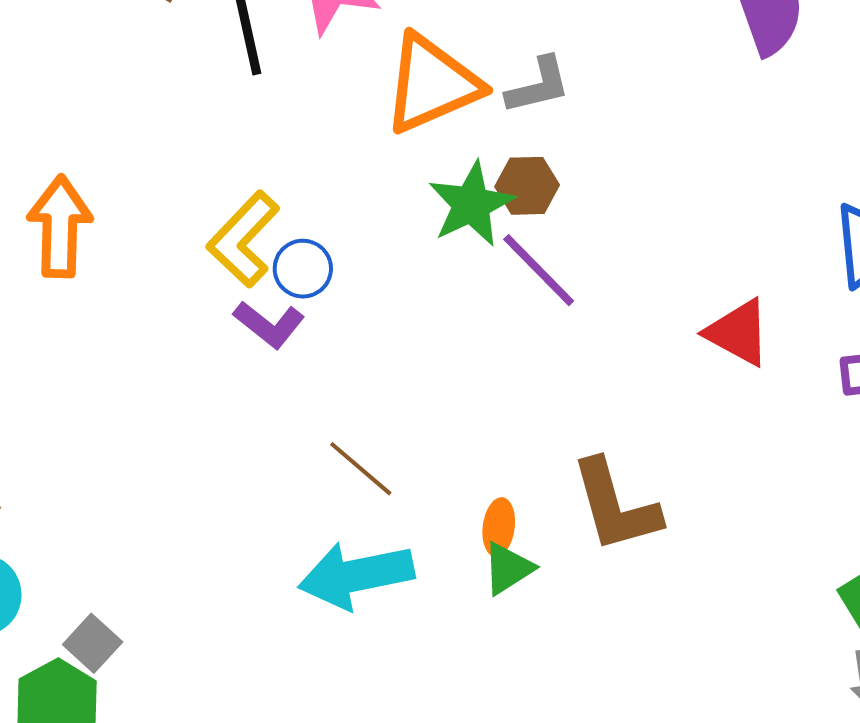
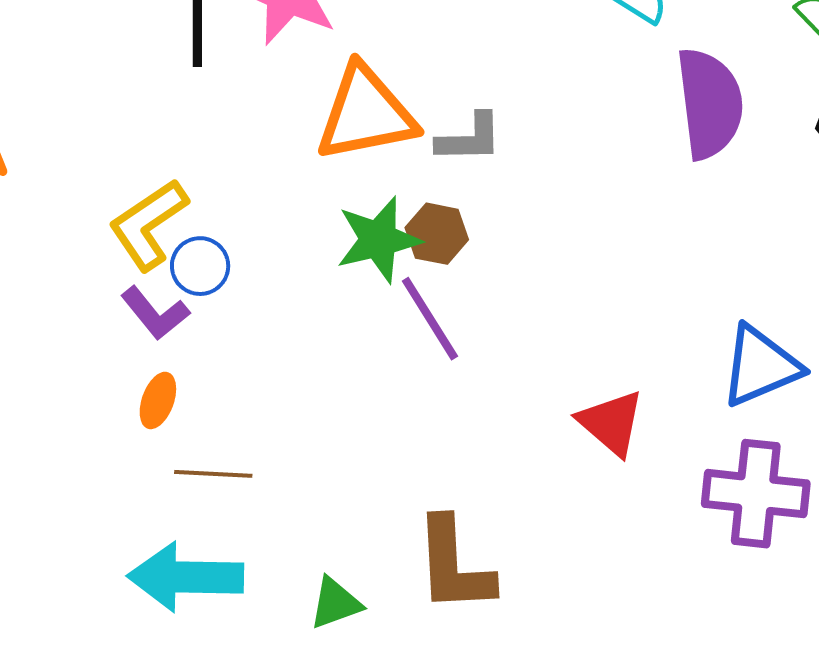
brown line: (361, 469) -> (213, 474), turned -50
orange ellipse: (499, 527) -> (158, 400), moved

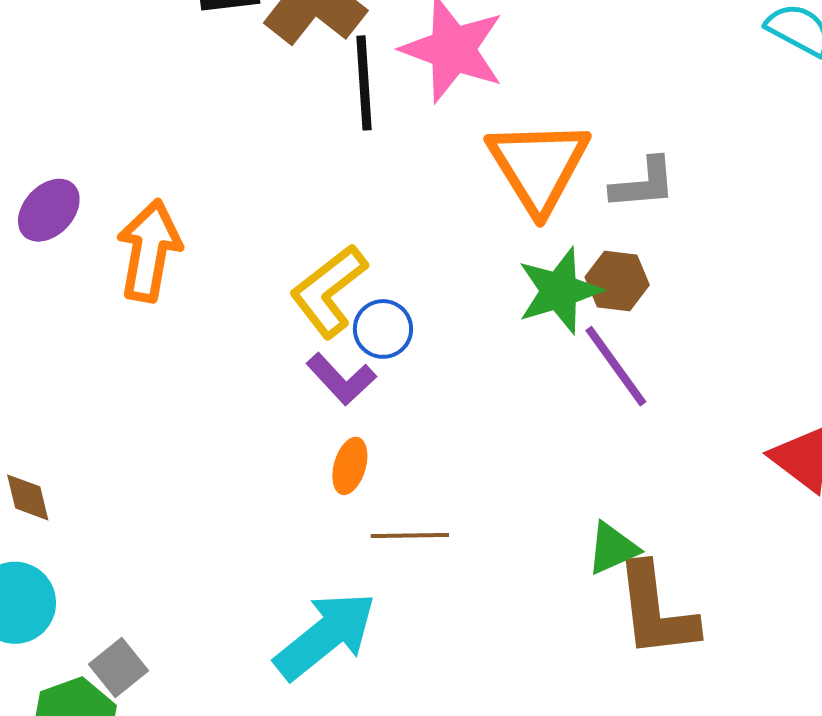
orange triangle: (366, 114) -> (538, 166), turned -47
cyan arrow: (186, 577) -> (325, 636), moved, turned 144
green triangle: (335, 603) -> (613, 548), moved

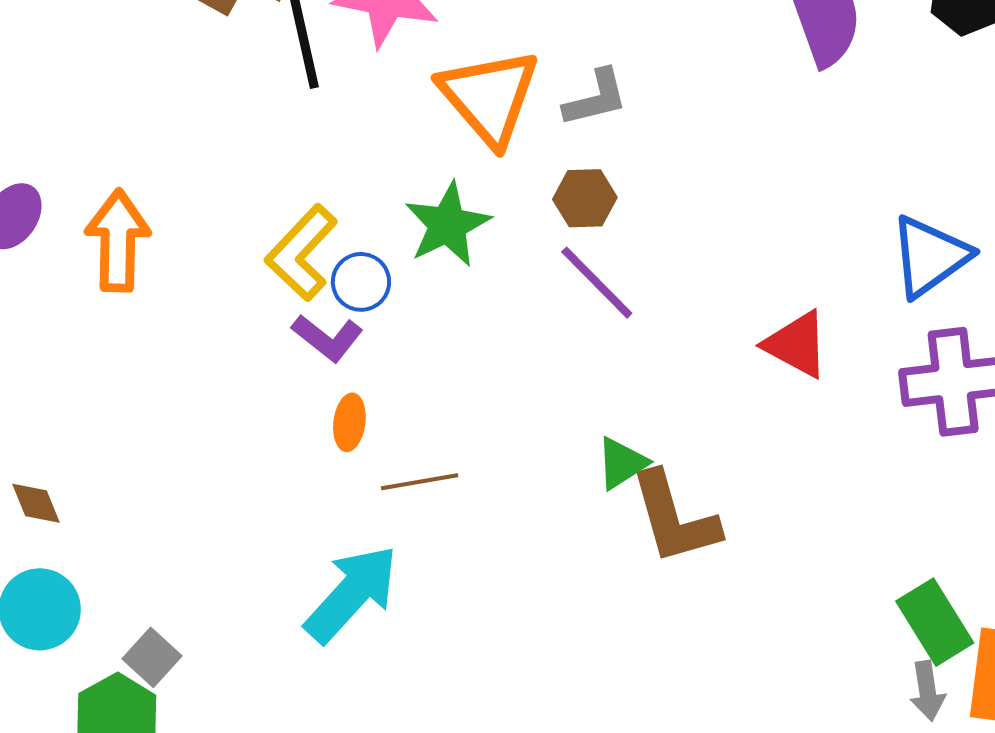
green star: (559, 291) -> (448, 225), moved

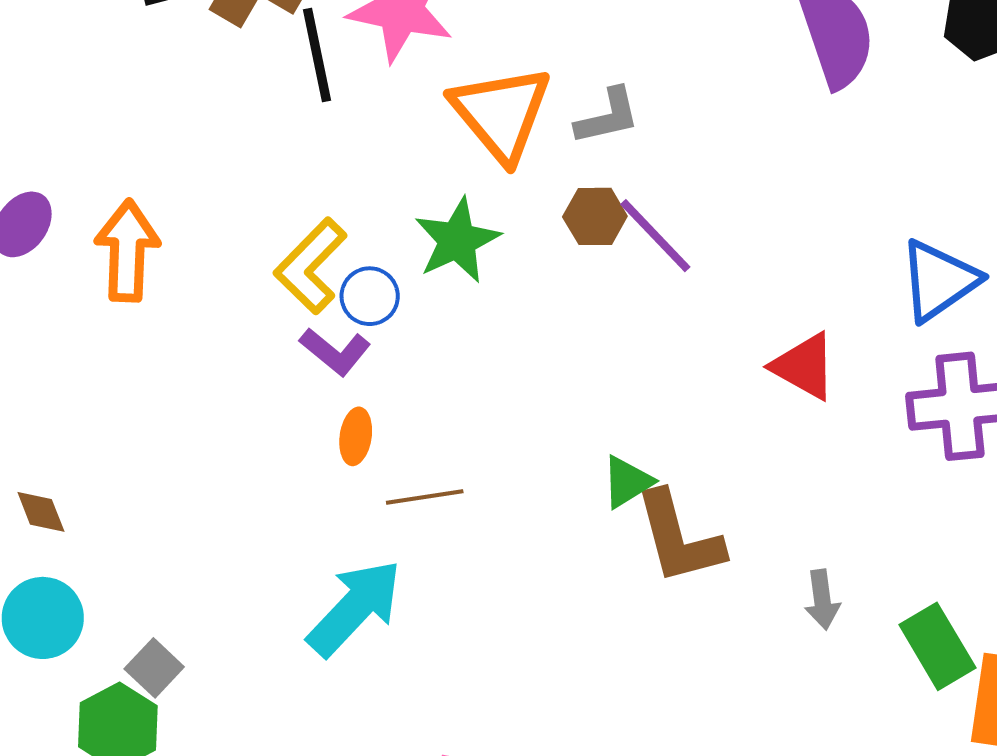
purple line: (597, 283) -> (655, 236), moved
gray arrow: (927, 691) -> (822, 600), moved

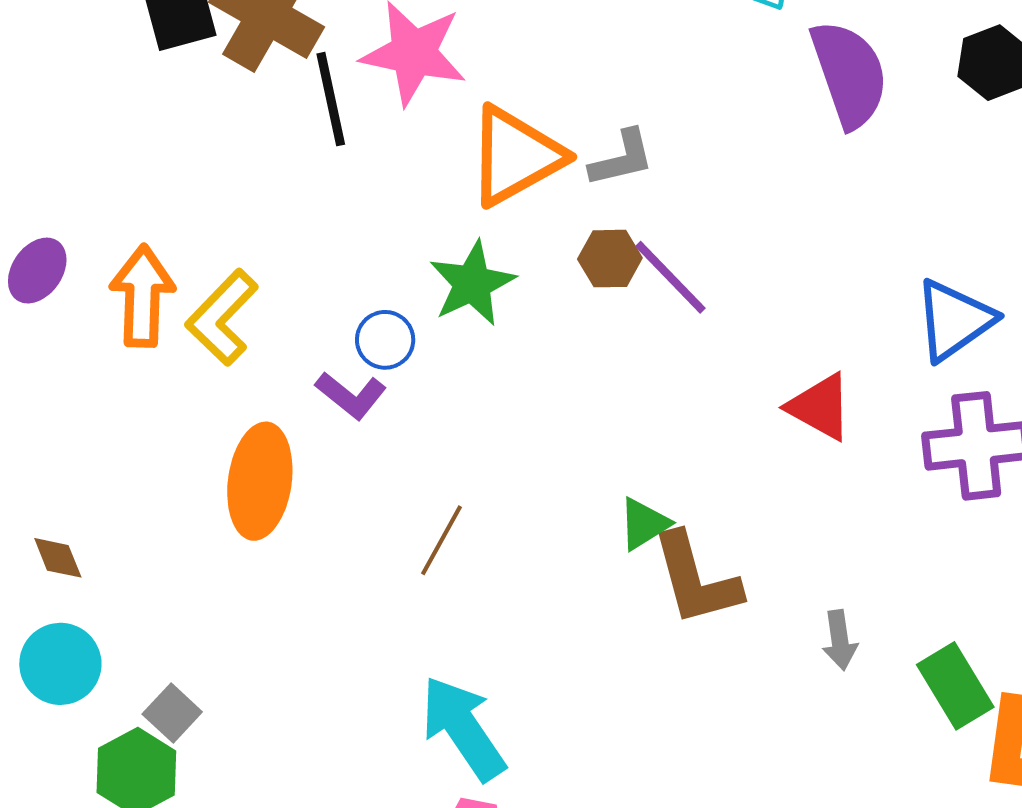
orange triangle: (501, 113) -> (515, 156), turned 41
yellow L-shape: (311, 266) -> (222, 317), moved
orange ellipse: (356, 436) -> (260, 481), moved, size x2.0
brown line: (425, 497) -> (442, 540), turned -52
cyan arrow: (355, 608) -> (463, 728), moved, turned -77

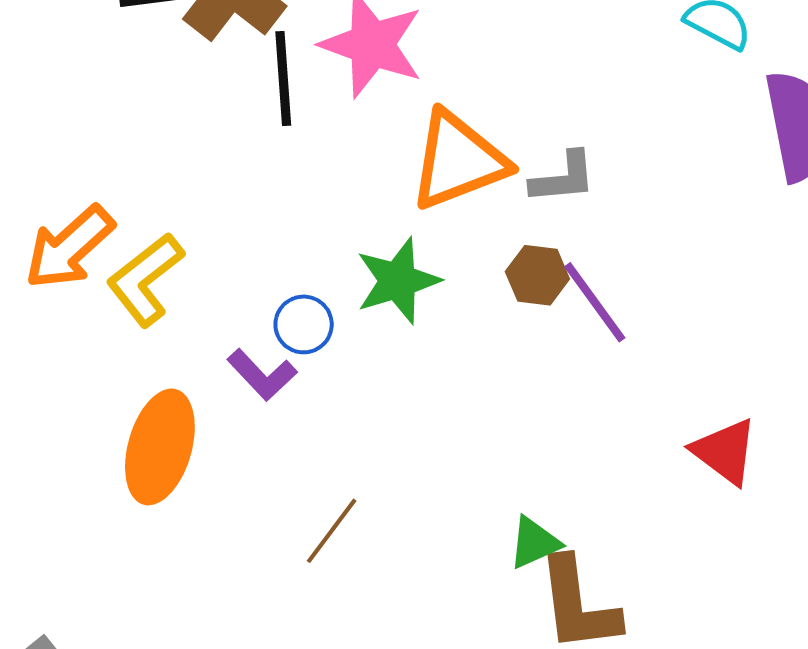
orange arrow: (142, 296) -> (69, 247), turned -142

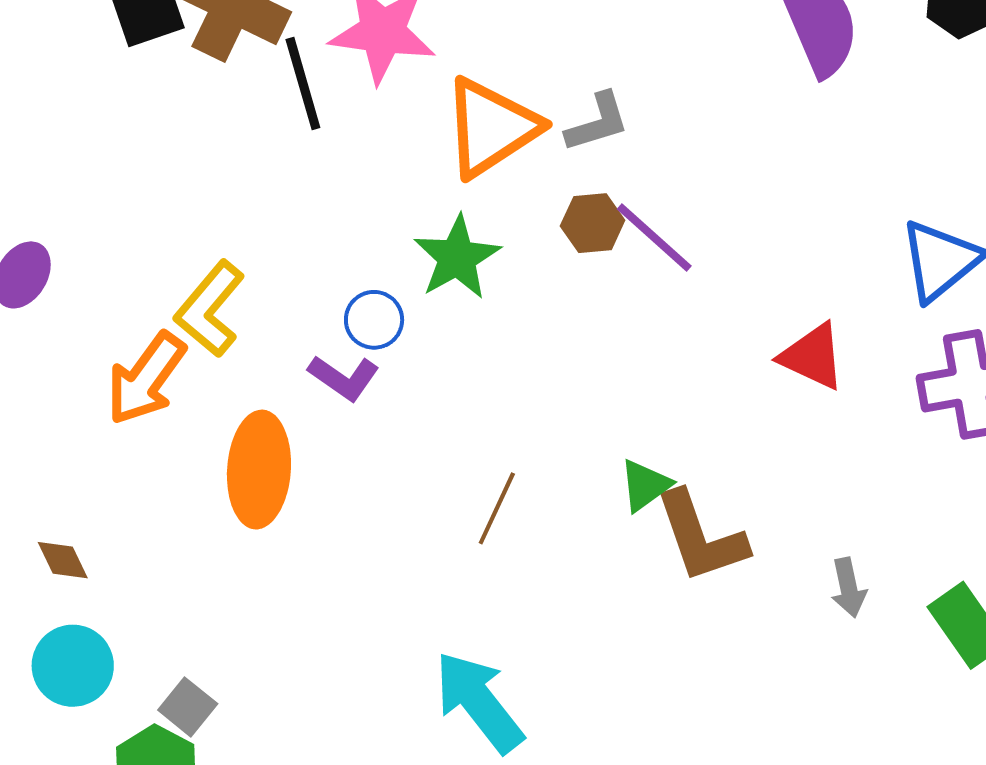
orange arrow: (69, 247) -> (146, 379), moved
brown line: (332, 531) -> (497, 508), moved

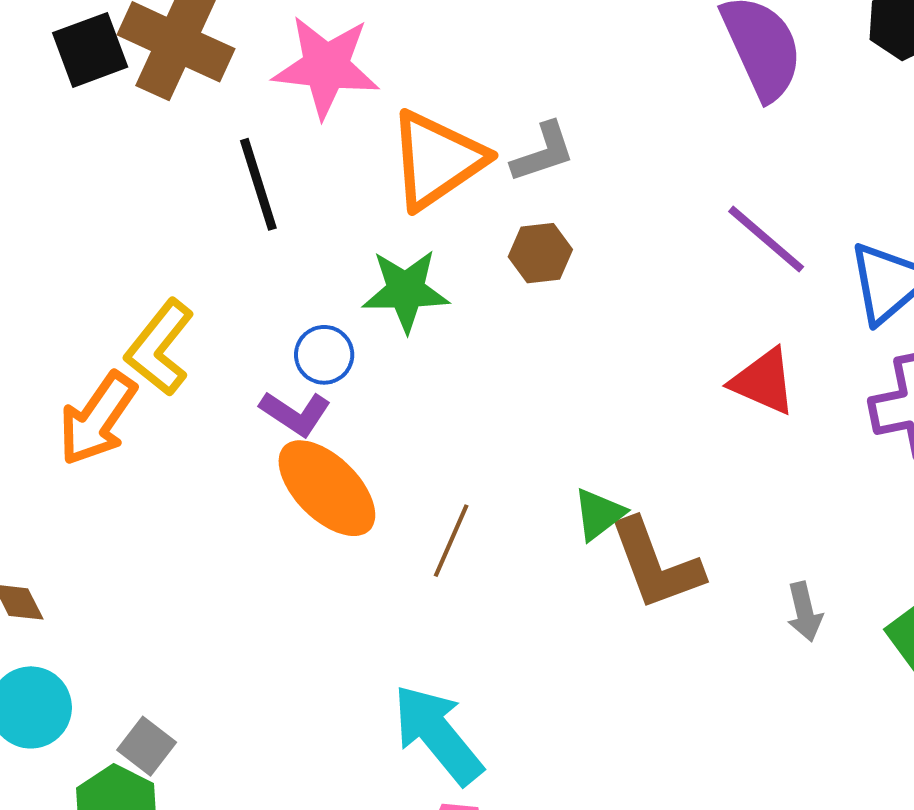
black line: (303, 83) -> (258, 184), moved
purple line: (654, 238) -> (766, 239), moved
green star: (457, 258) -> (406, 291), turned 30
orange ellipse: (259, 470) -> (327, 488), moved, turned -48

